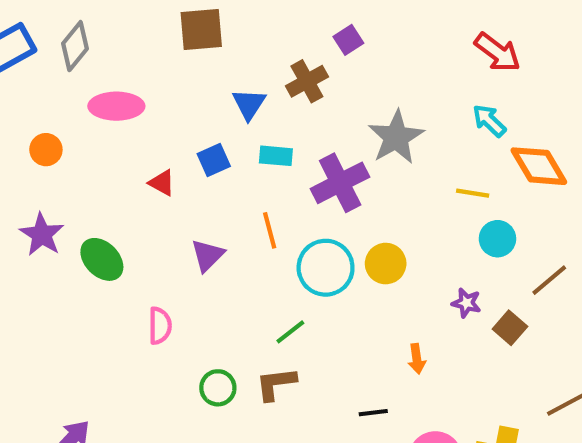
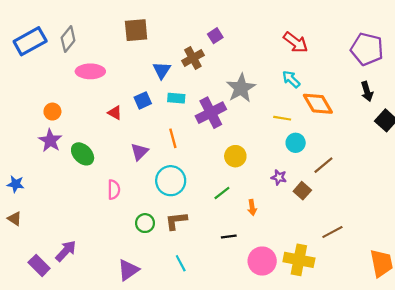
orange circle: (46, 150) -> (52, 112), moved
cyan circle: (326, 268) -> (171, 181), moved
green line: (290, 332) -> (222, 193), moved

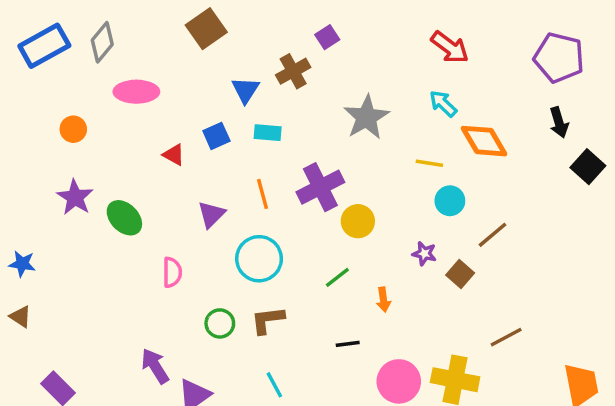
brown square: (136, 30) -> (206, 29), turned -30
orange circle: (52, 112) -> (73, 129), moved
purple cross: (211, 113) -> (320, 187), moved
purple arrow: (66, 251) -> (155, 366), moved, turned -75

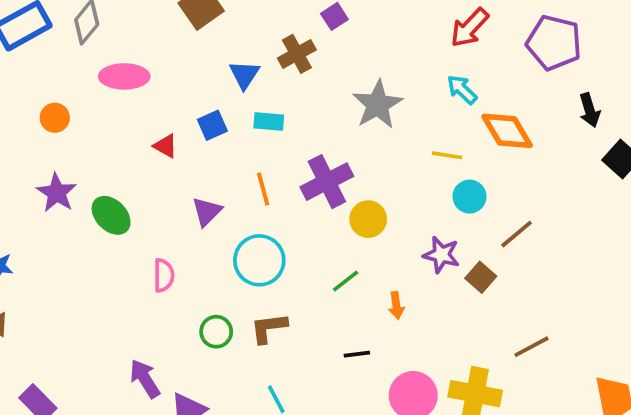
red arrow: (450, 47) -> (470, 28), turned 96
purple pentagon: (559, 58) -> (554, 43), moved
purple star: (424, 254) -> (441, 255), size x1.4

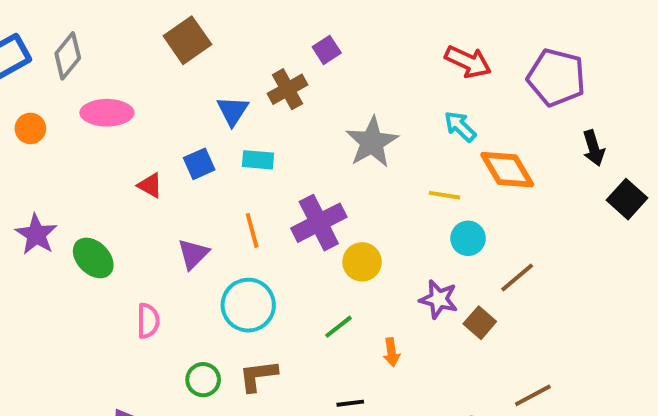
red arrow: (470, 28) -> (468, 62), turned -108
orange circle: (55, 118) -> (30, 128), moved

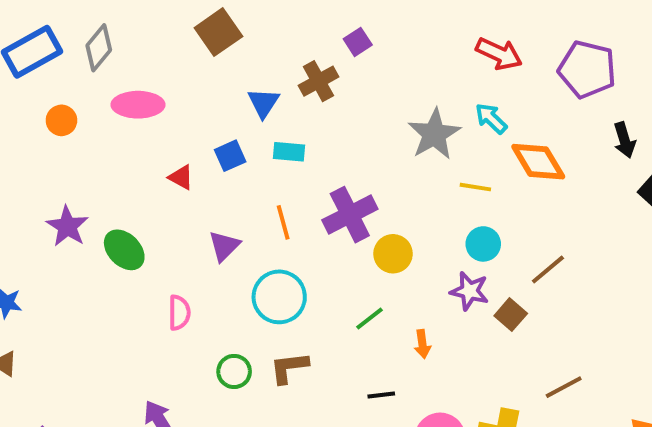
gray star: (372, 142) -> (434, 134), moved
cyan circle: (468, 238) -> (483, 244), moved

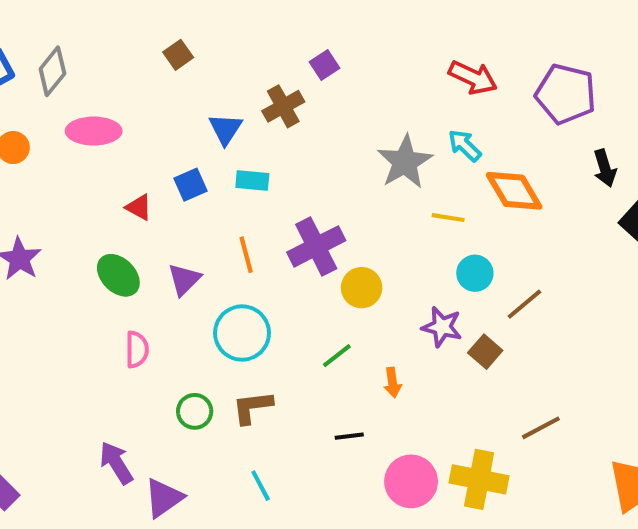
brown square: (218, 32) -> (178, 55), size x0.6
cyan circle: (483, 244) -> (475, 273), moved
green ellipse: (124, 250) -> (118, 275), moved

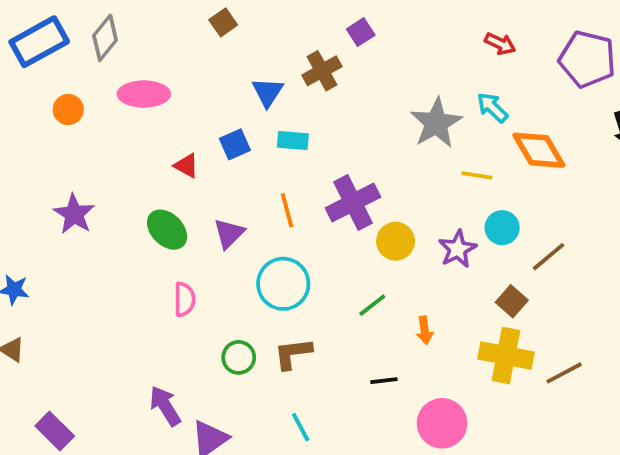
red arrow: (473, 77) -> (500, 44), size x0.7
purple star: (442, 327) -> (458, 249), moved, turned 30
yellow cross: (479, 479) -> (506, 355), moved

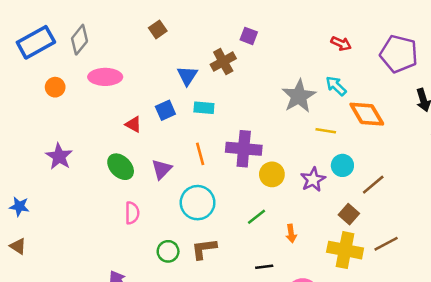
purple square: (361, 32) -> (249, 36), turned -36
purple cross: (353, 202) -> (244, 149), turned 32
brown line: (564, 373) -> (386, 244), moved

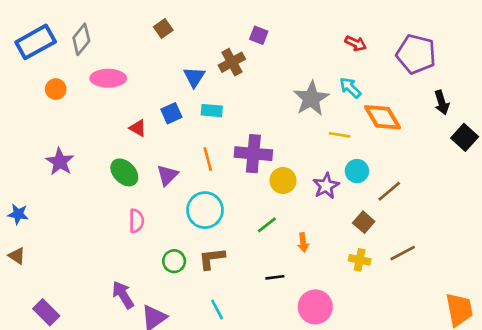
yellow cross: (345, 250) -> (360, 260), size x0.6

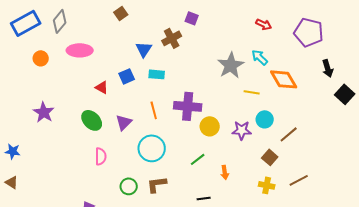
purple star: (326, 186) -> (242, 130), turned 30

